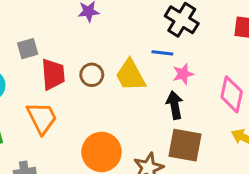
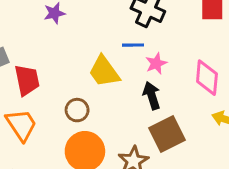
brown circle: (92, 75) -> (77, 110), moved
brown square: (185, 145) -> (167, 134), turned -30

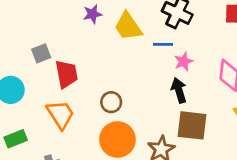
yellow trapezoid: (104, 71) -> (128, 26), moved
brown square: (167, 134) -> (192, 125), turned 32

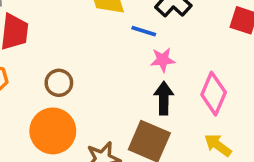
black arrow: (179, 90) -> (164, 98), moved

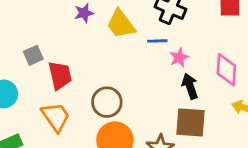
brown circle: (59, 83) -> (107, 102), size x1.4

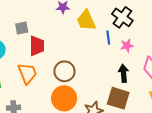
blue line: (157, 41) -> (108, 38), turned 72
pink star: (179, 57) -> (127, 46), moved

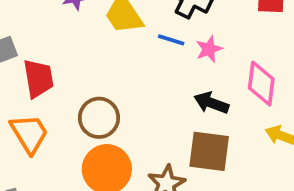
blue line: (108, 38) -> (171, 40), turned -56
black arrow: (123, 73) -> (211, 103), turned -54

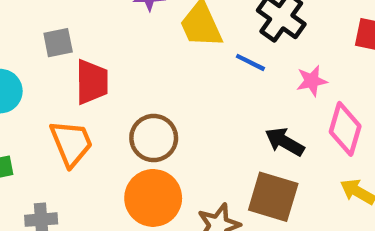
pink star: (209, 49) -> (312, 81), moved

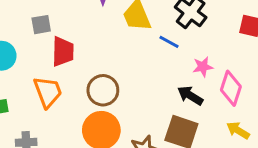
pink star: (312, 81) -> (203, 67), moved

